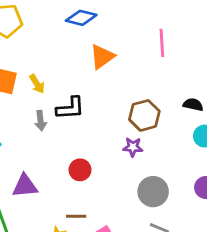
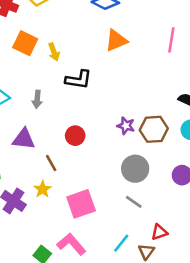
brown hexagon: (144, 115) -> (154, 129), moved
gray arrow: (40, 121) -> (37, 99), moved
brown line: (76, 216) -> (51, 163), moved, turned 48

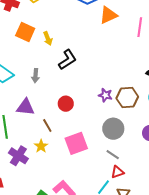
orange triangle: (116, 40) -> (108, 15), moved
black L-shape: (78, 80) -> (68, 60), turned -40
pink square: (81, 204) -> (76, 143), moved
red triangle: (159, 232) -> (118, 172), moved

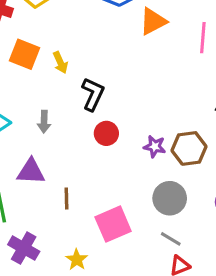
black L-shape: (68, 60) -> (93, 94), turned -30
red circle: (66, 104) -> (106, 133), moved
brown line: (47, 126) -> (67, 199), turned 32
yellow star: (41, 146) -> (77, 260), moved

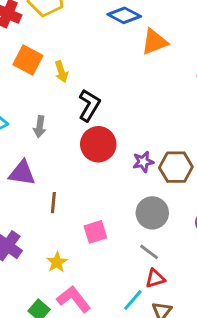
red circle: (106, 133) -> (98, 144), size x1.5
purple star: (155, 146) -> (143, 162), turned -30
pink square: (113, 224) -> (95, 232), size x0.7

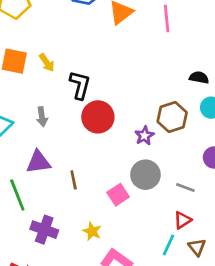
purple star: (143, 162) -> (144, 136), moved
gray circle: (152, 213) -> (145, 175), moved
gray line: (149, 252) -> (185, 188), moved

